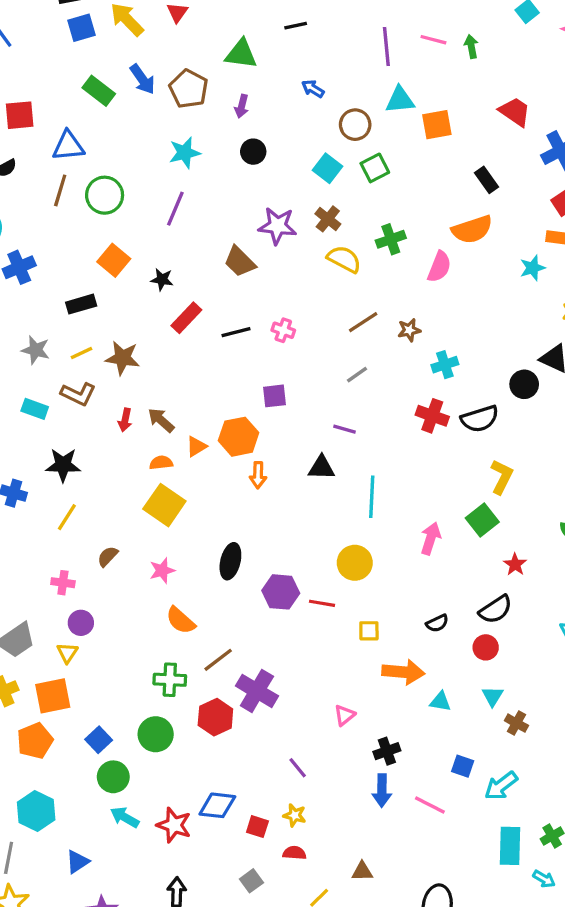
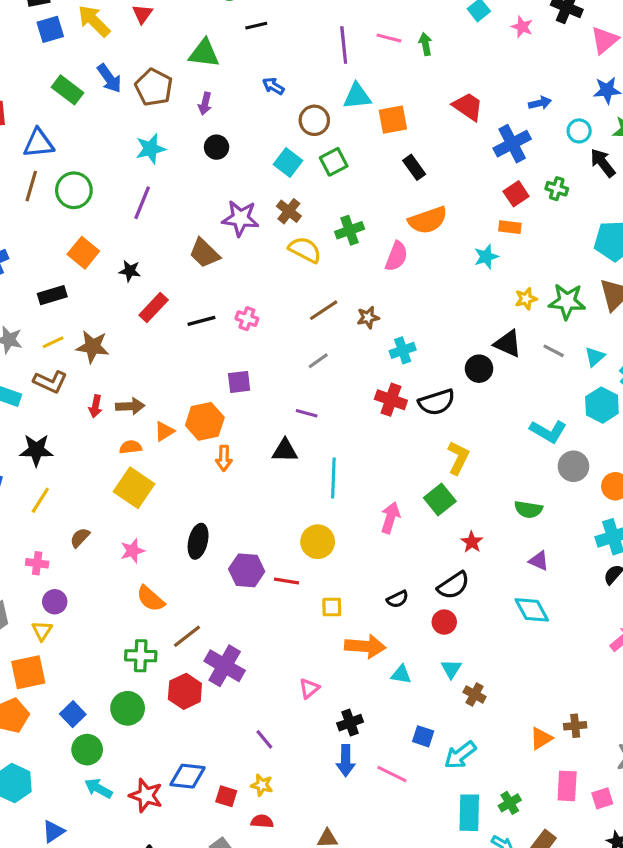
black rectangle: (487, 180) -> (414, 167), moved
brown arrow: (161, 420) -> (130, 406), turned 136

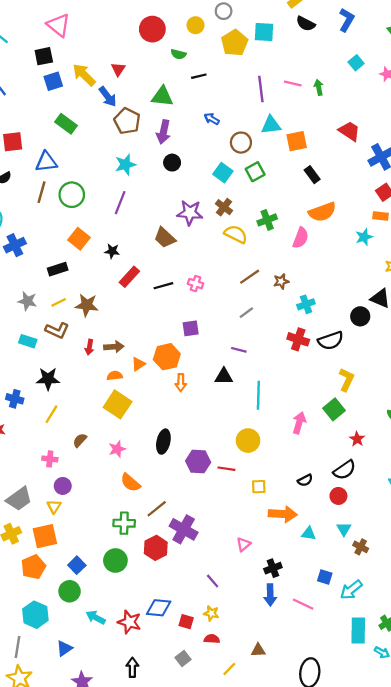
blue arrow: (109, 78) -> (108, 97), moved
purple arrow: (205, 104) -> (163, 132), size x1.5
green circle: (87, 750) -> (70, 591), moved

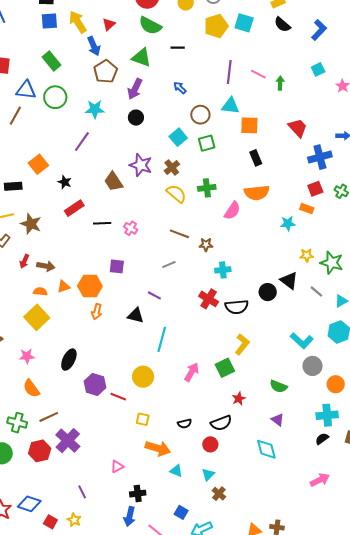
green semicircle: (178, 54) -> (150, 26), moved, size x1.6
green circle: (72, 195) -> (55, 97), moved
brown line: (250, 277) -> (179, 234), turned 42

